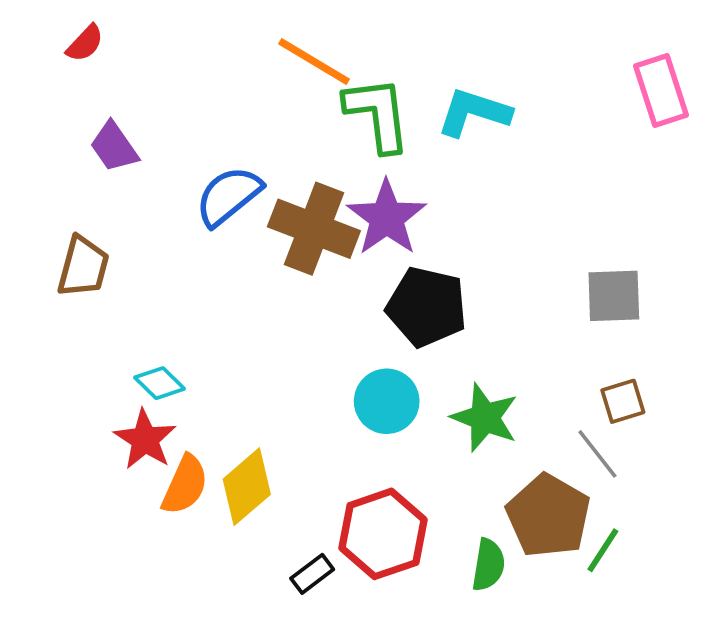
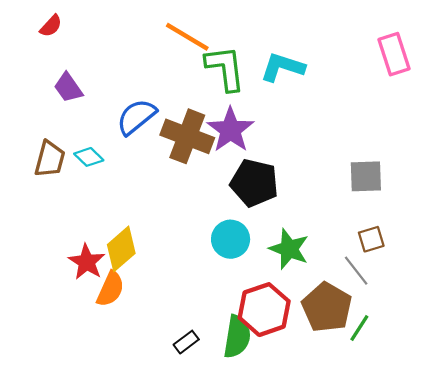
cyan diamond: (160, 383) -> (89, 157), moved
yellow diamond: (247, 487) -> (121, 249), moved
red hexagon: (383, 534) -> (264, 310), moved
green semicircle: (488, 565) -> (237, 337), moved, size x1.4

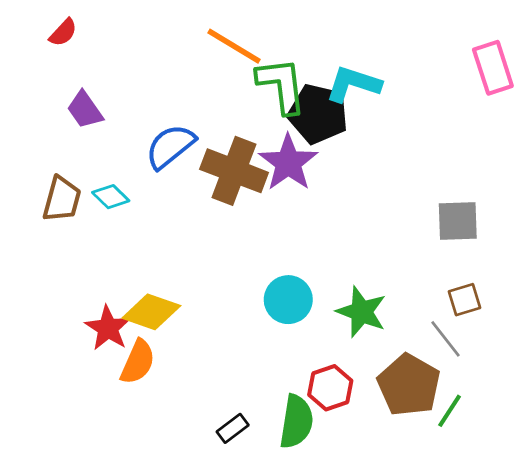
black pentagon: (254, 183) -> (318, 114), moved
yellow diamond: (121, 249) -> (151, 312), turned 60
red hexagon: (264, 310) -> (330, 388), size x0.7

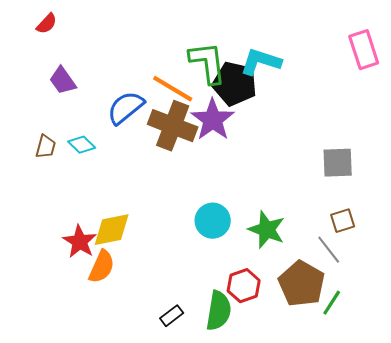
orange line: (234, 46) -> (173, 89), moved
brown trapezoid: (62, 199) -> (46, 147), size x0.7
yellow diamond: (151, 312) -> (112, 230), turned -30

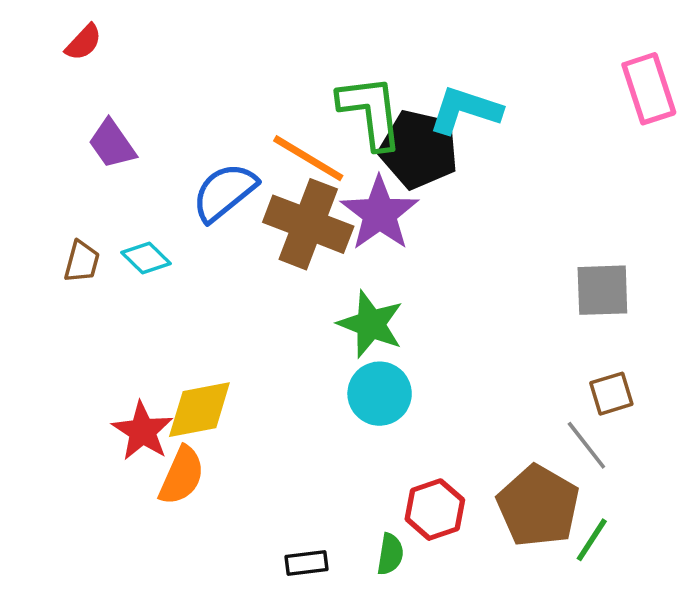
green star: (267, 230) -> (371, 324), moved
green semicircle: (219, 311) -> (390, 554), size x0.6
black rectangle: (172, 316) -> (306, 563), turned 30

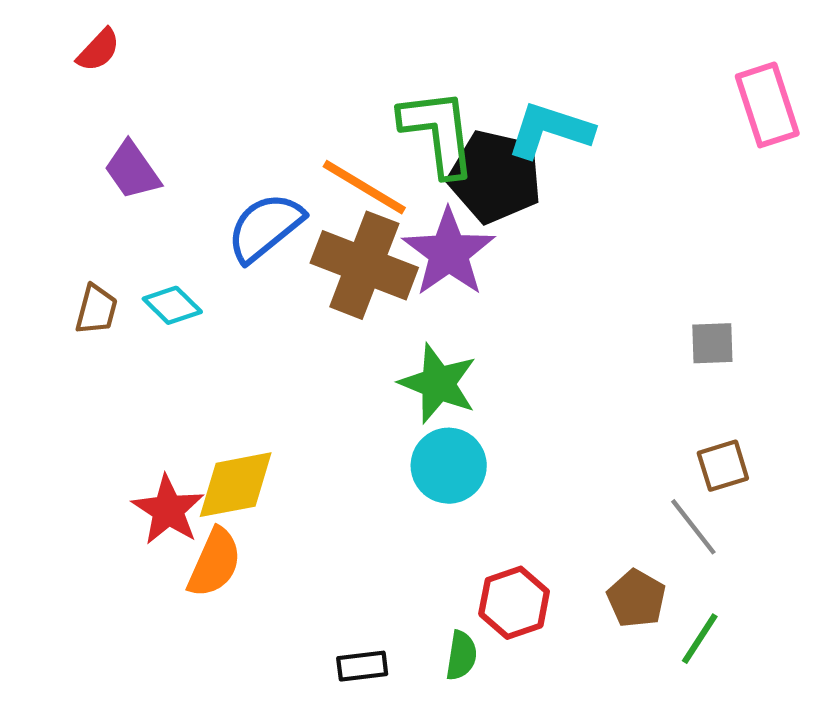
gray square: (602, 290) -> (712, 343), size x0.7
brown pentagon: (538, 506) -> (636, 599), size x0.6

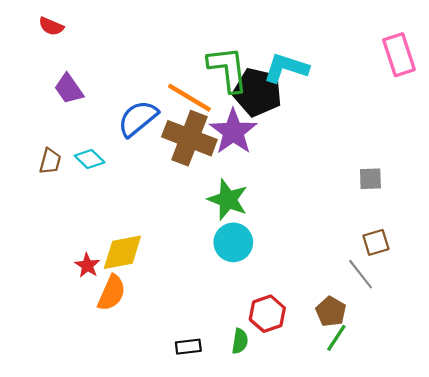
red semicircle: (98, 50) -> (51, 26), turned 70
red star: (168, 510) -> (87, 265), size x0.7
green line: (700, 639) -> (336, 338), moved

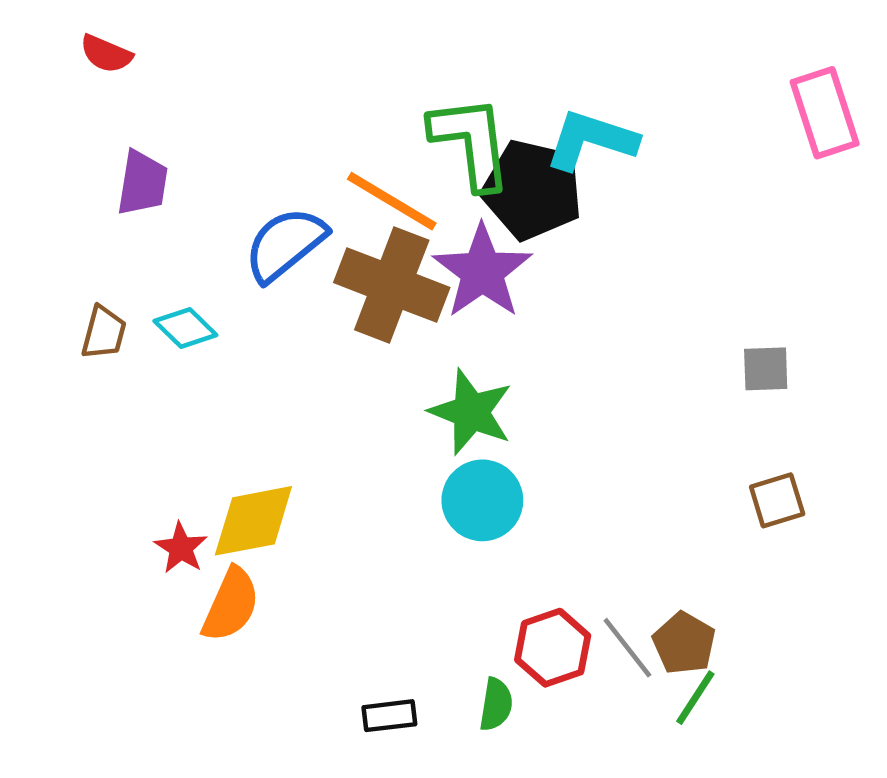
purple trapezoid: (69, 89) -> (142, 183), turned -136
gray line: (361, 274) -> (627, 648), moved

